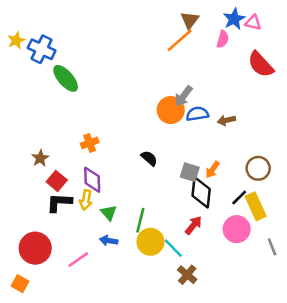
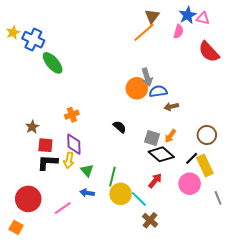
gray arrow: (183, 96) -> (147, 77), turned -54
brown arrow: (226, 120) -> (171, 107), moved
red square: (57, 181) -> (45, 145), turned -35
black diamond: (201, 192) -> (161, 154), turned -55

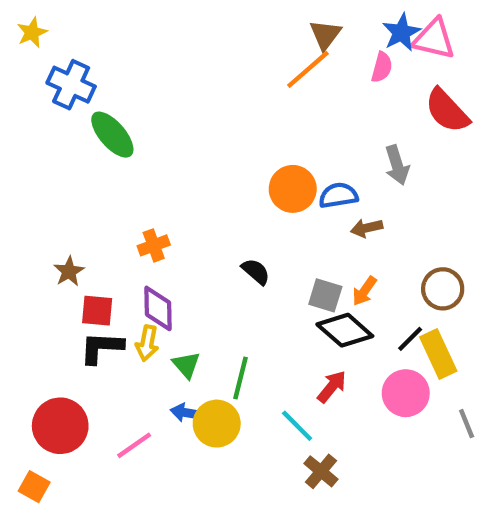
pink triangle: (203, 18) -> (434, 39), size x1.5
yellow star: (13, 32) -> (32, 32), moved
gray arrow: (147, 77) -> (397, 165), moved
yellow circle: (121, 194) -> (217, 424), moved

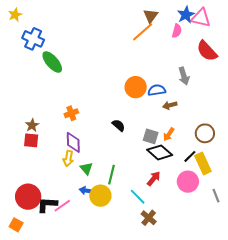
red square: (97, 311) -> (31, 140), moved
black L-shape: (102, 348) -> (47, 205), moved

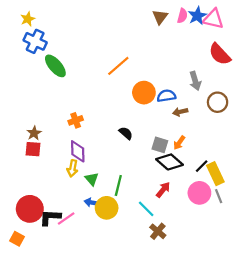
yellow star: (15, 15) -> (28, 19), moved
pink semicircle: (177, 31) -> (182, 16), moved
orange line: (143, 32) -> (118, 66), moved
brown circle: (205, 133) -> (218, 102), moved
gray line: (216, 196) -> (219, 196), moved

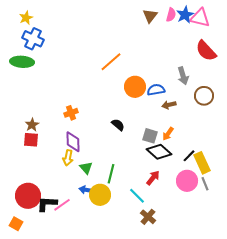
green ellipse: (55, 66) -> (22, 62), moved, turned -45

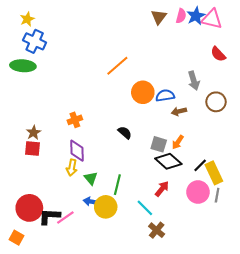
red semicircle: (206, 51) -> (218, 54), size x0.7
gray line: (205, 184) -> (217, 195), turned 32

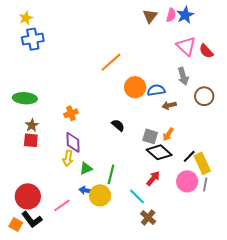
pink triangle: (212, 19) -> (186, 46), moved, turned 30
blue cross: (35, 41) -> (33, 39), turned -35
green ellipse: (23, 66) -> (25, 98), moved
green triangle: (91, 178) -> (86, 168), turned 48
black L-shape: (49, 216) -> (32, 220), moved, turned -130

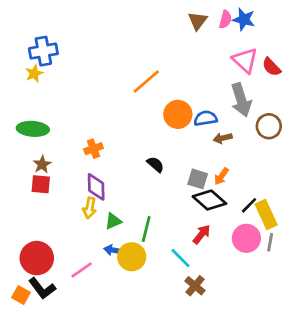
blue star: (185, 15) -> (244, 19), turned -30
yellow star: (26, 18) -> (34, 74), moved
gray arrow: (183, 76) -> (241, 100), size x1.4

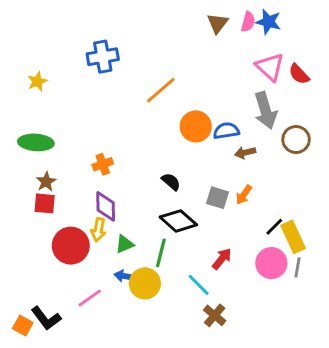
blue cross: (43, 51) -> (103, 57), moved
black diamond: (209, 200) -> (178, 221), moved
red circle: (37, 258) -> (71, 246), moved

